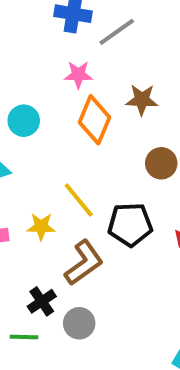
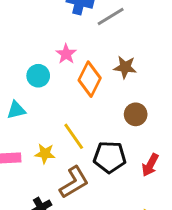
pink star: (78, 75) -> (66, 54), moved, turned 30

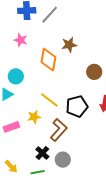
pink star: (66, 54) -> (21, 40), moved
cyan circle: (38, 76) -> (16, 76), moved
brown circle: (136, 114) -> (94, 72), moved

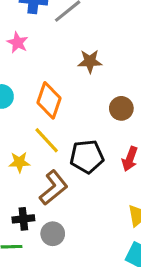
orange diamond: (48, 60) -> (49, 100), moved
black cross: (42, 153) -> (23, 219), turned 32

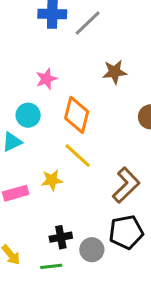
pink star: (17, 43) -> (46, 79), moved, turned 30
black pentagon: (87, 157) -> (126, 232), moved
brown L-shape: (54, 188) -> (126, 185), moved

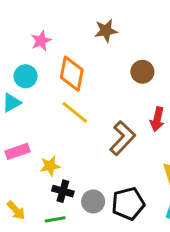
yellow star: (52, 180) -> (50, 166), moved
black pentagon: (126, 232) -> (128, 204), moved
black cross: (61, 237) -> (63, 191), turned 30

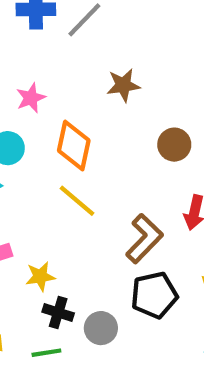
black pentagon: (128, 204) -> (154, 295), moved

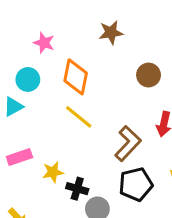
pink star: (31, 98) -> (44, 43), turned -30
black cross: (58, 313) -> (77, 189), moved

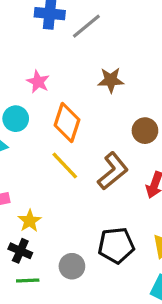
brown L-shape: (128, 144) -> (113, 171), moved
yellow star: (53, 172) -> (30, 221), turned -30
black cross: (77, 189) -> (20, 251), moved

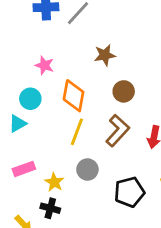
brown circle: (145, 131) -> (124, 91), moved
yellow line: (65, 166) -> (77, 132), turned 72
gray circle: (72, 266) -> (87, 169), moved

